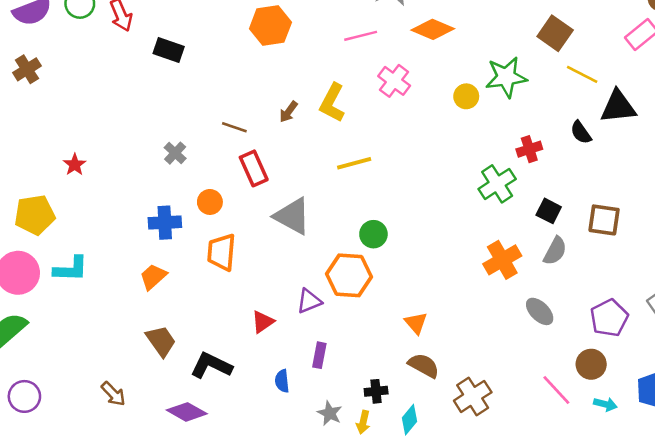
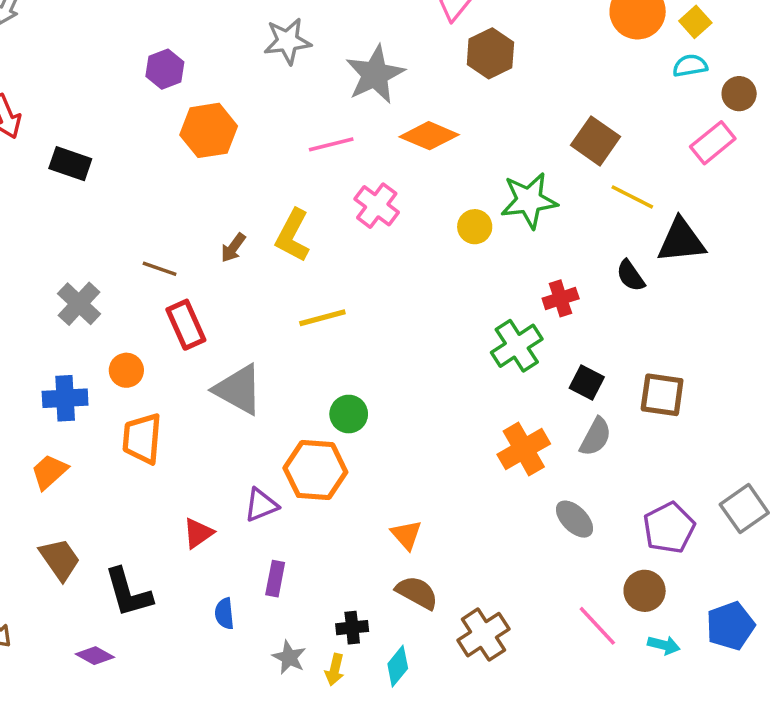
gray cross: (175, 153) -> (79, 304), size x1.4
black L-shape: (211, 366) -> (128, 593), turned -132
purple diamond: (187, 412) -> (95, 656), size x0.7

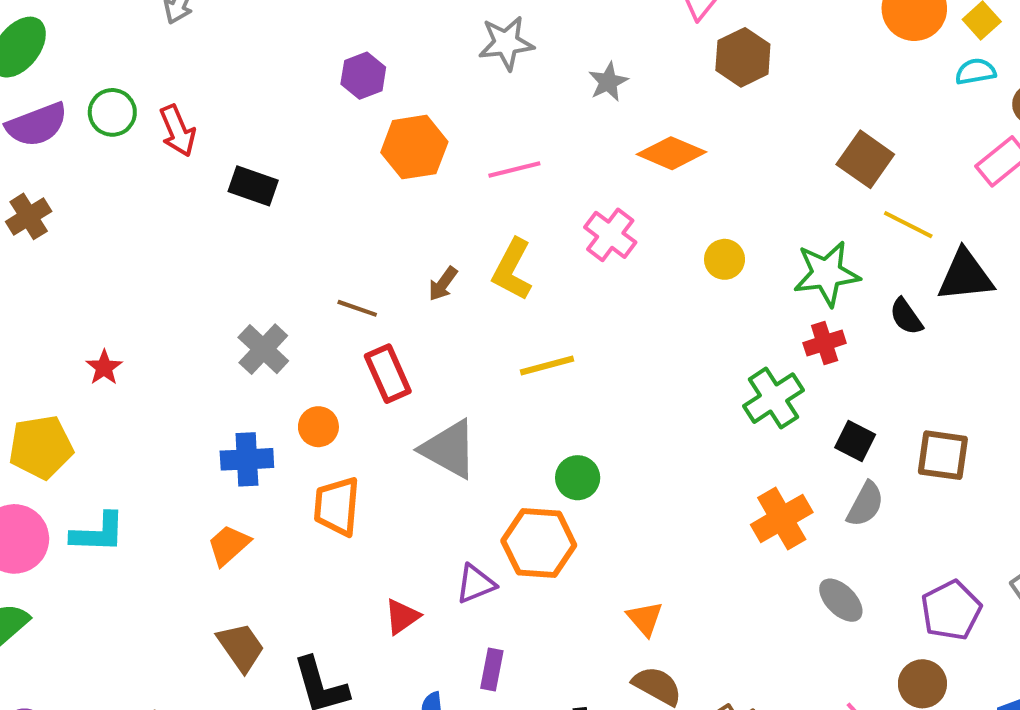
gray star: (375, 74) -> (608, 82), size x0.6
pink line: (331, 144) -> (514, 170), moved
green star: (529, 200) -> (827, 274), moved

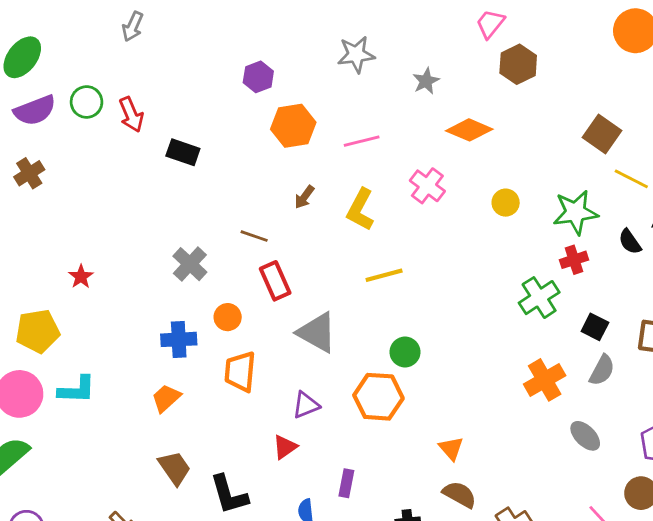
brown arrow: (443, 284) -> (304, 197), moved
purple triangle: (476, 584) -> (306, 405), moved

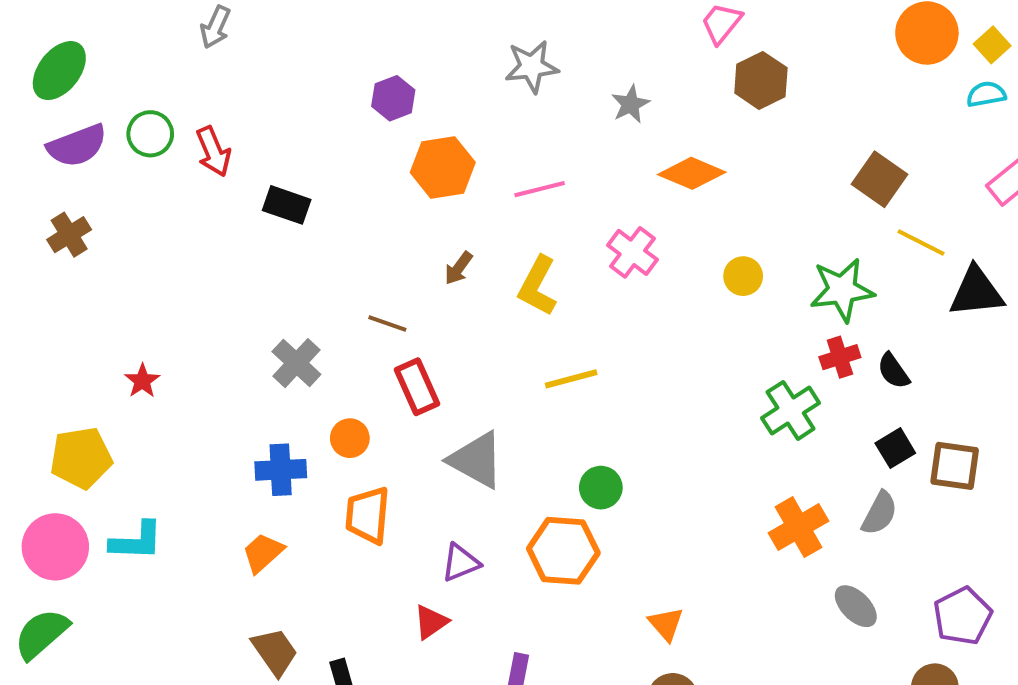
black semicircle: (630, 242) -> (893, 371), moved
black square: (595, 327) -> (895, 448), moved, turned 32

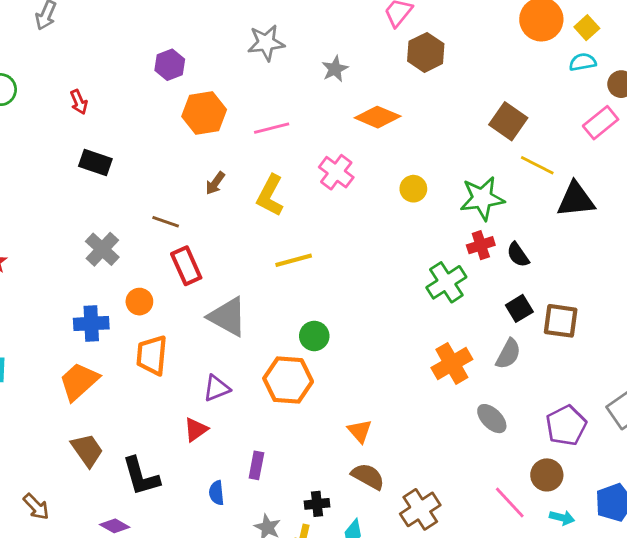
red arrow: (213, 152) -> (79, 102), moved, size x0.7
black rectangle: (287, 205) -> (95, 163), moved
orange trapezoid: (263, 553) -> (79, 381), size x1.4

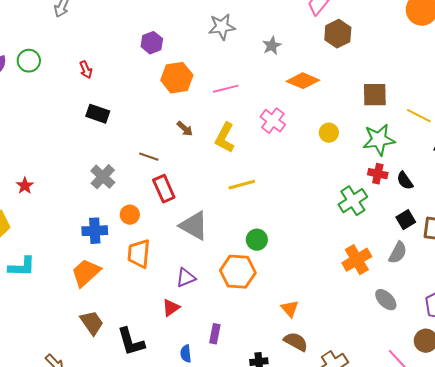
brown square: (508, 121) -> (375, 95), moved, turned -36
brown arrow: (215, 183) -> (185, 129), turned -84
red cross: (481, 245) -> (378, 174), turned 30

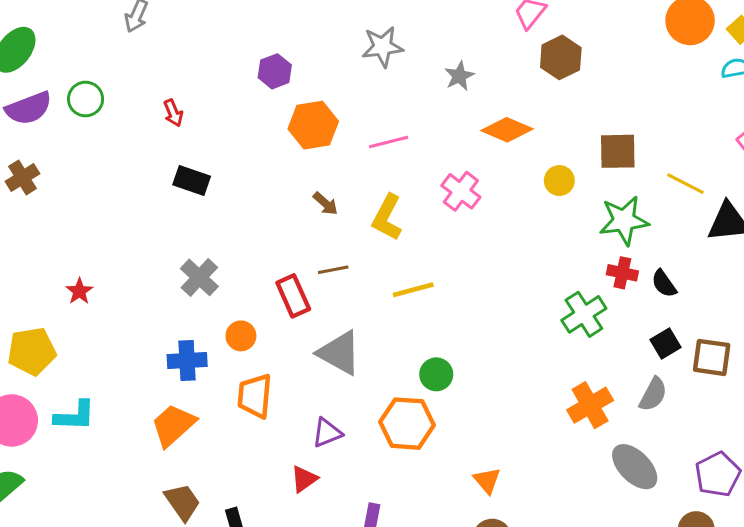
yellow circle: (329, 133) -> (559, 181), moved
brown line: (149, 157) -> (333, 270), moved, turned -30
gray ellipse: (386, 300) -> (635, 467), size x1.4

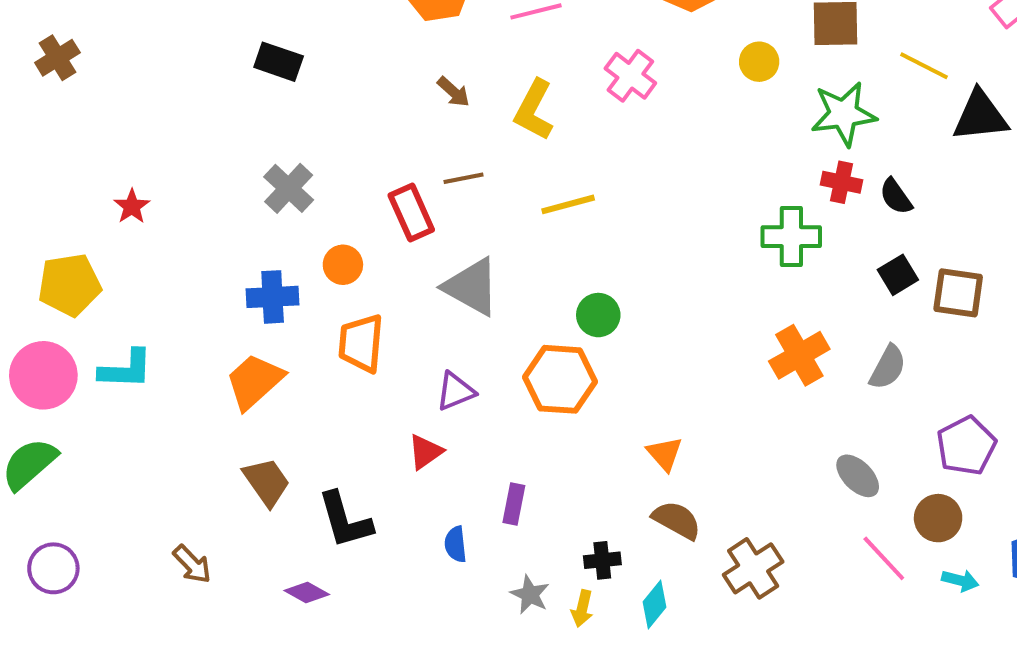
green cross: (584, 314) -> (791, 237), turned 33
gray semicircle: (653, 394) -> (888, 367), moved
gray ellipse: (635, 467) -> (858, 476), moved, size x0.7

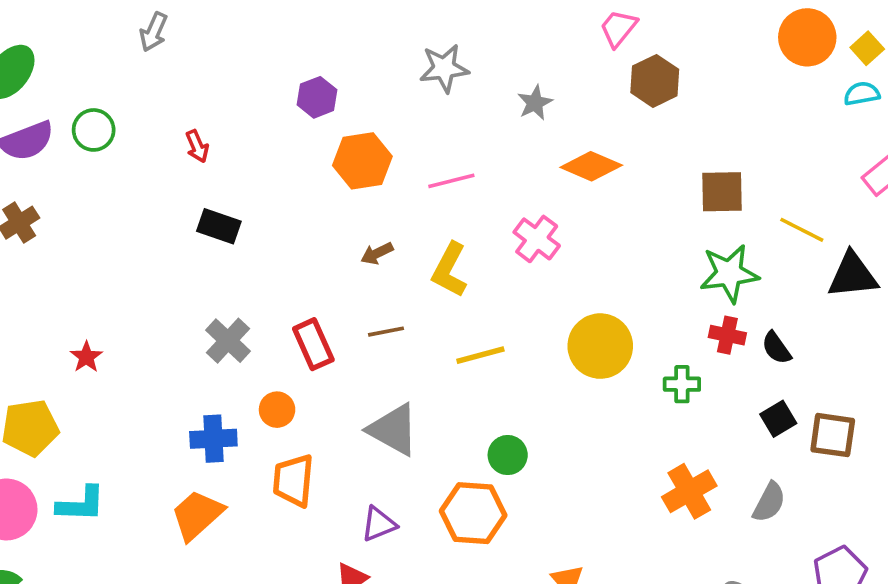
yellow circle: (759, 62) -> (600, 346), moved, size x1.8
brown arrow: (454, 92) -> (377, 253), turned 112
red rectangle: (411, 212) -> (313, 344), moved
green cross: (791, 237) -> (682, 384), size x0.7

